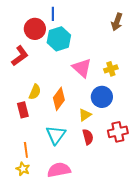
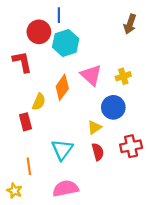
red L-shape: (20, 56) -> (22, 62), turned -65
orange diamond: (59, 99) -> (62, 87), moved
yellow star: (23, 169) -> (14, 191), moved

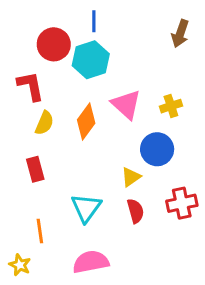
blue line: (59, 15) -> (94, 21), moved
yellow semicircle: (39, 102) -> (44, 123), moved

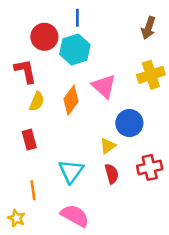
yellow cross: (171, 106) -> (151, 75), moved, size x1.5
pink semicircle: (91, 262) -> (75, 216), turned 40

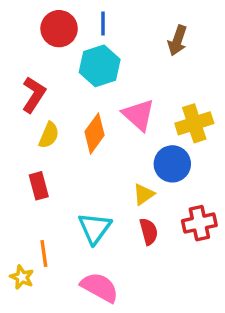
brown arrow: (148, 28) -> (177, 40), moved
red circle: (44, 37) -> (59, 29), moved
red L-shape: (25, 71) -> (34, 95), turned 44
yellow cross: (151, 75) -> (194, 123), moved
yellow star: (16, 218) -> (22, 277), moved

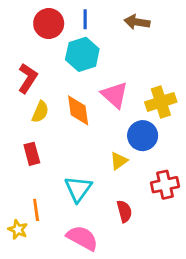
brown arrow: (177, 40) -> (137, 22), moved, turned 80
orange diamond: (95, 133) -> (78, 110), turned -44
red semicircle: (149, 232) -> (124, 211), moved

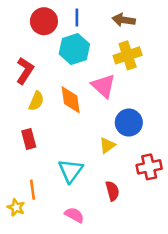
yellow cross: (161, 102) -> (128, 55), moved
pink semicircle: (82, 238) -> (74, 215), size x0.7

